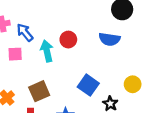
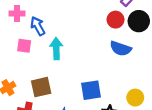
red circle: (68, 40) -> (116, 20), moved
blue square: (88, 85) -> (91, 90), turned 35

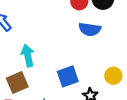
cyan arrow: (56, 49) -> (28, 56), moved

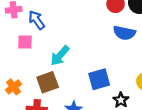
cyan arrow: (28, 56) -> (60, 56), turned -130

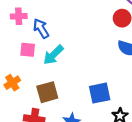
cyan arrow: (60, 56) -> (53, 55), moved
orange cross: (14, 87) -> (12, 83), moved

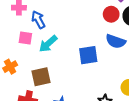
blue square: (100, 93) -> (88, 55), moved

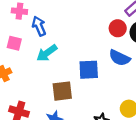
pink square: (25, 38) -> (14, 43), moved
brown square: (41, 77) -> (62, 91), moved

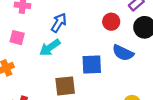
blue arrow: (39, 26) -> (59, 23), moved, turned 54
red circle: (118, 28) -> (111, 22), moved

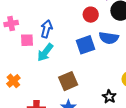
pink square: (17, 38) -> (27, 40), moved
blue square: (92, 65) -> (86, 45), moved

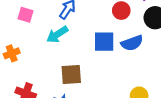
blue semicircle: (109, 38) -> (132, 43), turned -48
pink square: (27, 40) -> (26, 15), moved

